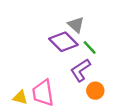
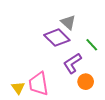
green line: (90, 47) -> (92, 45), moved
yellow triangle: (20, 97) -> (18, 88), turned 40

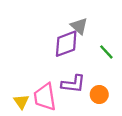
purple diamond: (57, 38) -> (66, 44), turned -65
purple L-shape: (72, 63) -> (73, 84), moved, turned -140

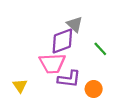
pink trapezoid: (45, 97) -> (52, 63), moved, turned -84
yellow triangle: (21, 102) -> (20, 86), moved

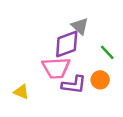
yellow triangle: (20, 86) -> (21, 92), turned -32
orange circle: (94, 89) -> (100, 80), moved

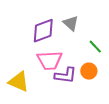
purple diamond: (67, 44) -> (43, 31), moved
yellow triangle: (21, 92) -> (19, 82), size x1.5

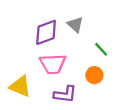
purple L-shape: (66, 75) -> (65, 94), moved

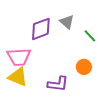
green line: (101, 49) -> (90, 36), moved
pink trapezoid: (53, 64) -> (19, 57), moved

